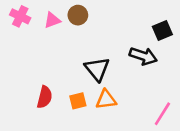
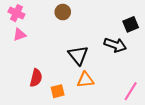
pink triangle: (52, 20) -> (20, 35), moved
orange square: (78, 101) -> (58, 91), moved

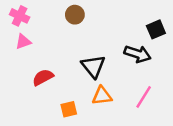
red semicircle: (36, 78) -> (43, 77), moved, turned -132
pink line: (131, 91) -> (144, 97), moved

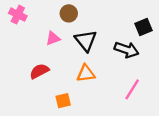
pink triangle: (23, 42) -> (53, 38), moved
black triangle: (93, 66) -> (86, 41), moved
orange triangle: (102, 96) -> (86, 73), moved

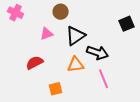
black triangle: (86, 41) -> (76, 36), turned 35
black arrow: (127, 50) -> (98, 53), moved
pink line: (132, 89) -> (104, 79), moved, turned -54

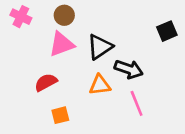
brown circle: (61, 12) -> (64, 15), moved
pink triangle: (47, 34) -> (62, 44), size x1.5
orange square: (56, 89) -> (60, 115), moved

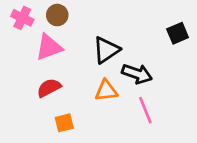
brown circle: (64, 15) -> (57, 15), moved
pink triangle: (62, 44) -> (49, 47), moved

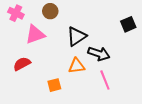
brown circle: (57, 15) -> (50, 11), moved
red semicircle: (49, 88) -> (22, 64), moved
orange square: (64, 123) -> (54, 85), moved

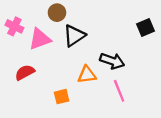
pink cross: (16, 13) -> (14, 26), moved
black triangle: (77, 36) -> (74, 36), moved

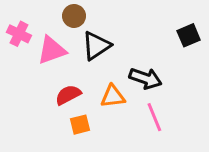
red semicircle: (25, 72) -> (68, 95), moved

